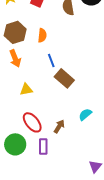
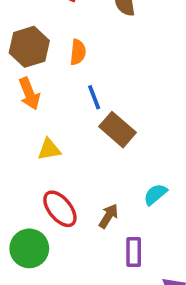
purple rectangle: (43, 146) -> (134, 252), moved

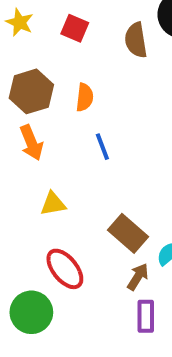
brown rectangle: (117, 130) -> (128, 233), moved
brown arrow: (108, 216) -> (138, 277), moved

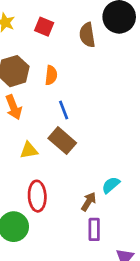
brown rectangle: (128, 233) -> (62, 141), moved
red ellipse: (65, 269) -> (37, 196), turned 36

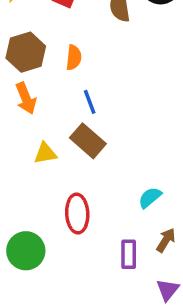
red ellipse: (37, 196) -> (77, 214), moved
brown arrow: (89, 202) -> (166, 240), moved

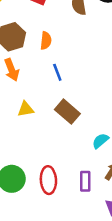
brown rectangle: (88, 141) -> (67, 112), moved
red ellipse: (77, 214) -> (48, 180), moved

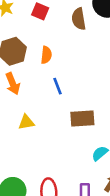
brown rectangle: (67, 112) -> (82, 118), moved, turned -45

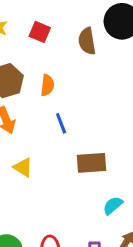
yellow triangle: (26, 122) -> (23, 167), turned 42

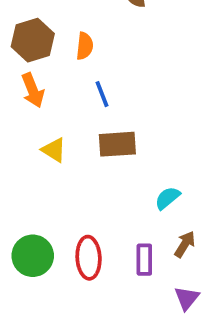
brown rectangle: (92, 163) -> (117, 144), moved

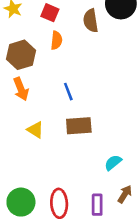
orange semicircle: (85, 46) -> (56, 40), moved

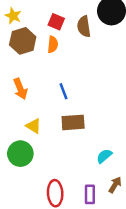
red square: (50, 13) -> (56, 22), moved
brown hexagon: (21, 55) -> (23, 41), moved
green circle: (21, 202) -> (20, 154), moved

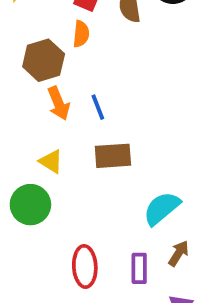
brown hexagon: (23, 41) -> (44, 60), moved
orange arrow: (20, 89) -> (59, 103), moved
cyan semicircle: (104, 156) -> (162, 208), size x1.5

